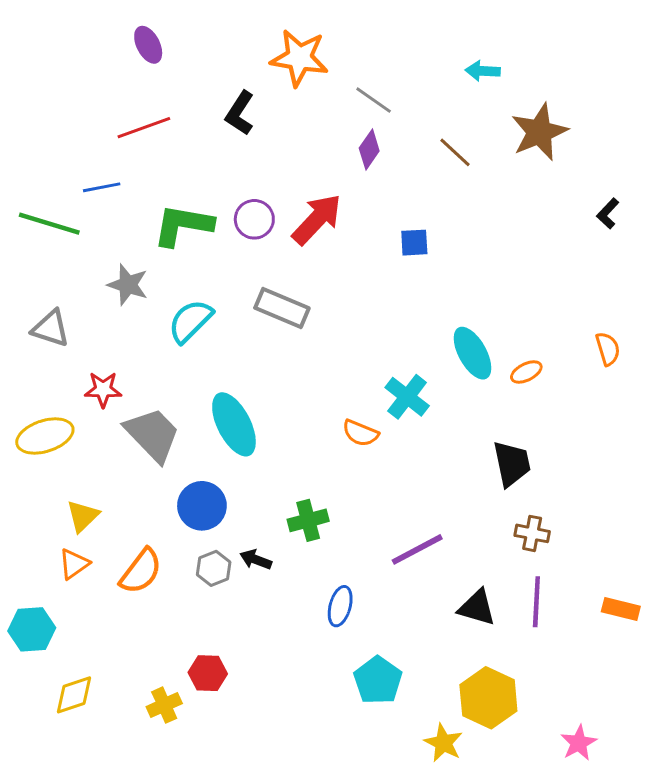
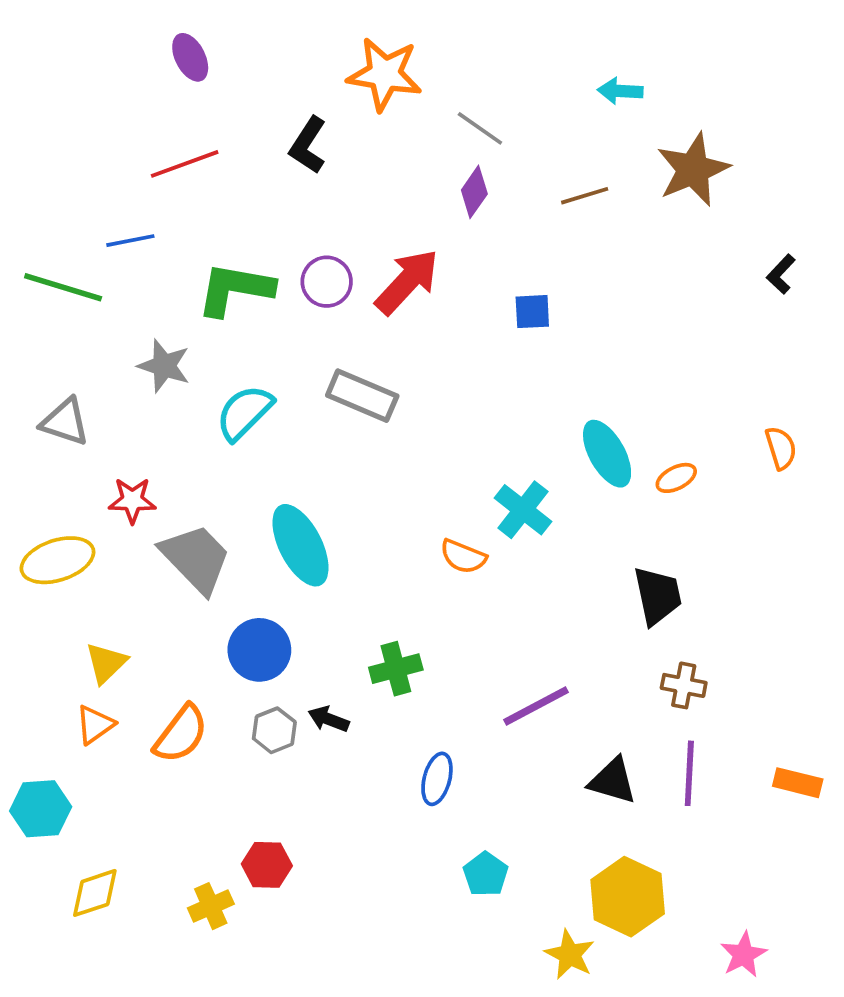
brown line: (455, 152) -> (585, 196), turned -60
cyan pentagon: (378, 680) -> (486, 874), size x0.7

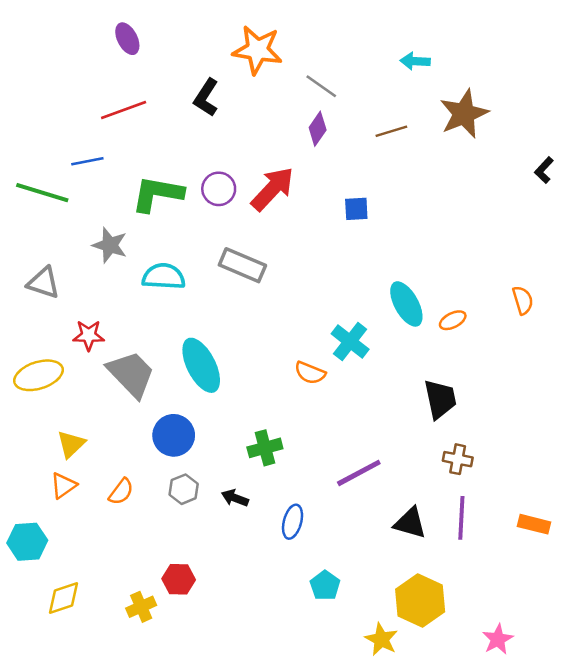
black L-shape: (781, 274) -> (544, 170), moved
cyan semicircle: (244, 413) -> (164, 276), turned 48
black arrow: (329, 719) -> (235, 498), moved
orange semicircle: (181, 734) -> (121, 492), size x0.7

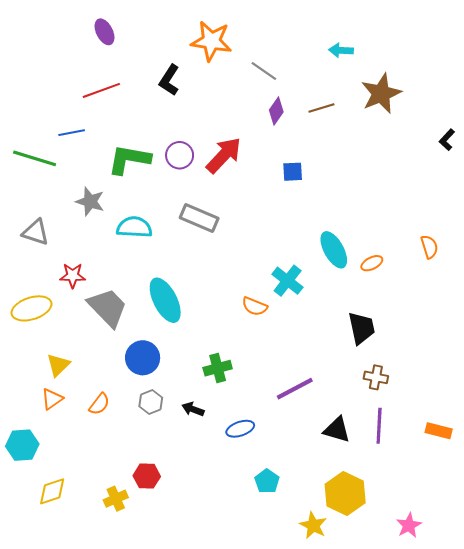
purple diamond: (318, 129) -> (276, 111), moved
blue ellipse: (293, 522) -> (240, 429), turned 56

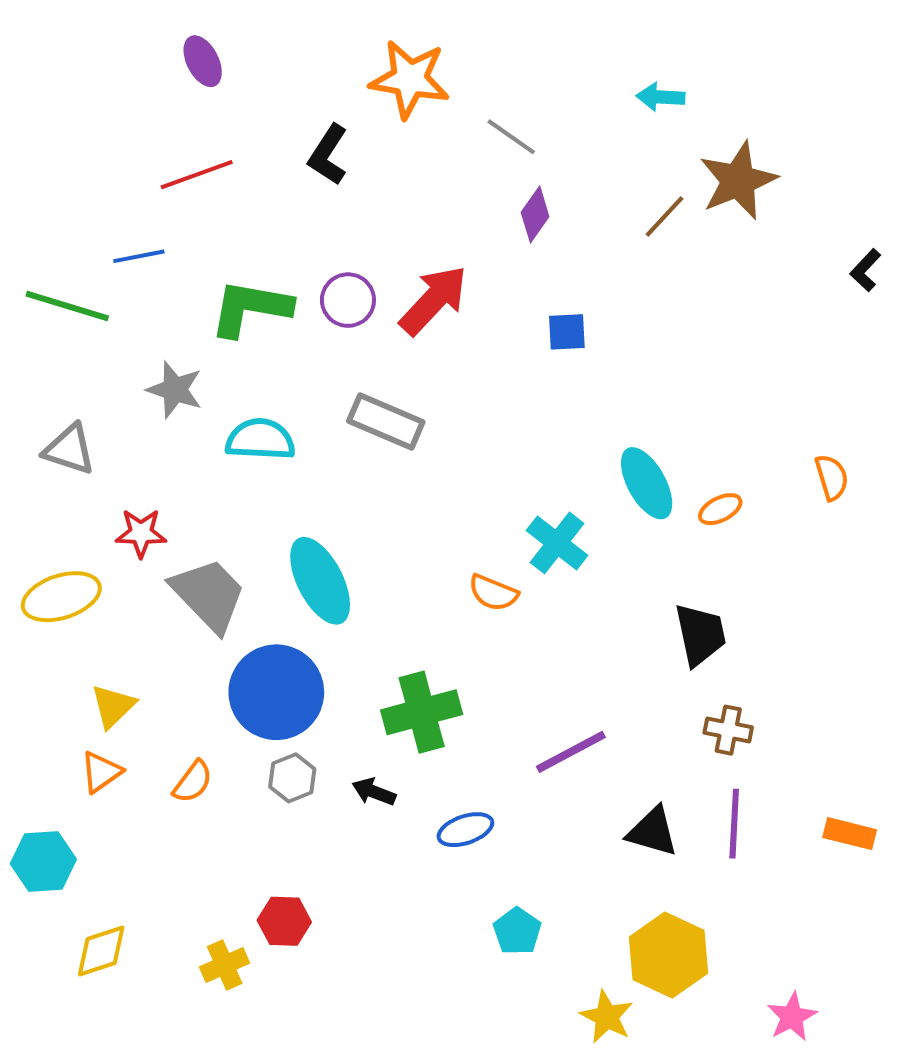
brown line: (321, 108) -> (664, 216), moved, turned -30
blue circle: (143, 358) -> (276, 692), size x1.4
green cross: (218, 368) -> (422, 712), size x1.4

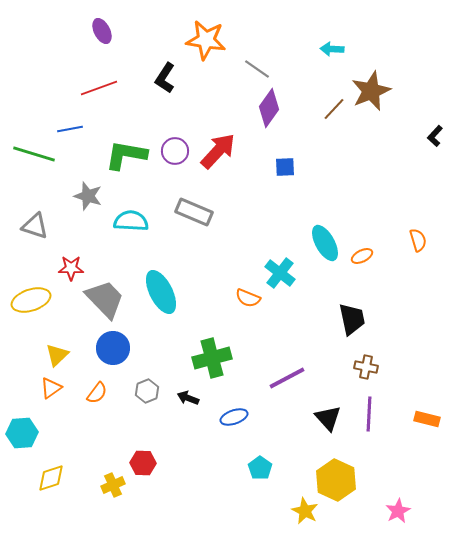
purple diamond: (535, 214) -> (269, 108), size x1.4
blue circle: (276, 692) -> (113, 348), moved, size x0.7
black triangle: (653, 832) -> (328, 418), turned 32

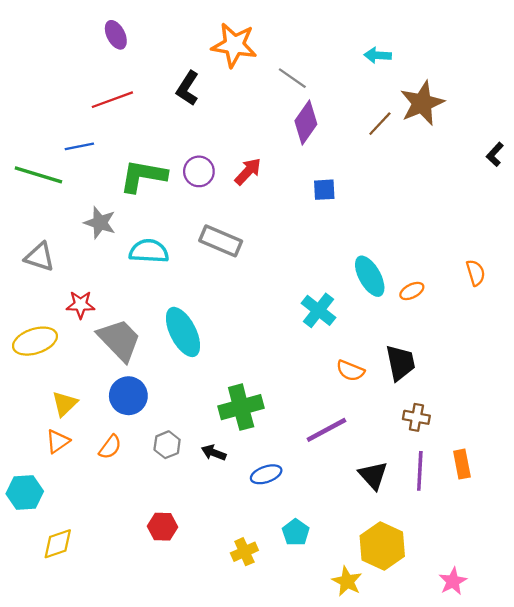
red arrow: (218, 151) -> (248, 171), size x0.7
orange semicircle: (248, 298) -> (350, 371), moved
orange rectangle: (427, 419) -> (462, 464), moved, turned 65
yellow cross: (113, 485) -> (244, 552), moved

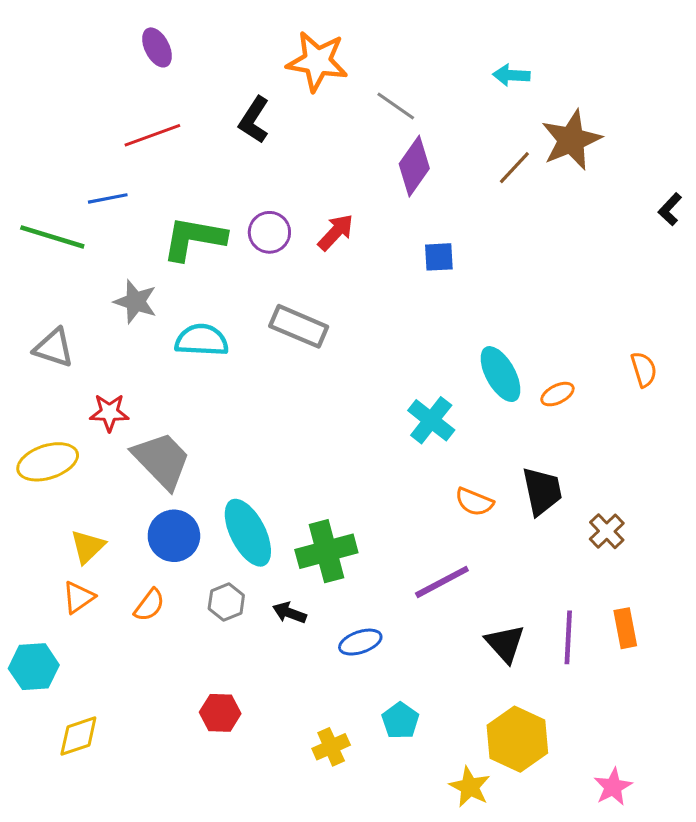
cyan ellipse: (183, 332) -> (248, 533), moved
brown cross: (416, 417) -> (607, 531), moved, turned 35

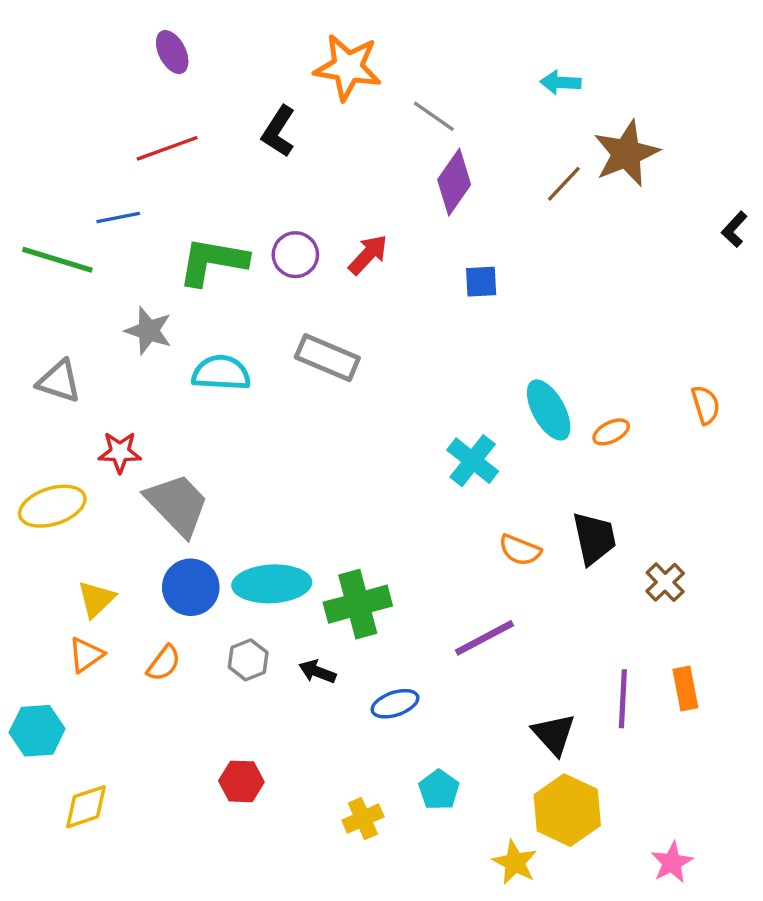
cyan ellipse: (248, 533) -> (272, 584), turned -66
black triangle: (505, 644) -> (554, 734), moved

